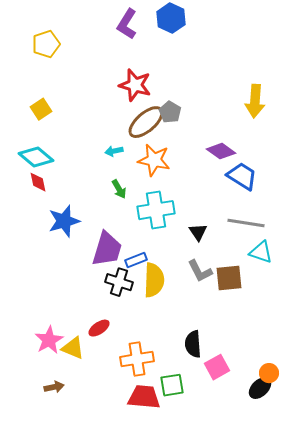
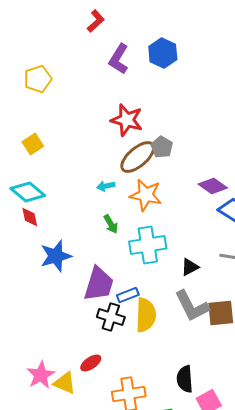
black triangle: (198, 232) -> (190, 267), turned 36
gray L-shape: (200, 271) -> (192, 306), size x1.4

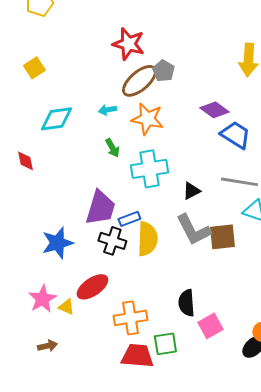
cyan diamond: (28, 192) -> (56, 119), moved, turned -48
red diamond: (30, 217) -> (25, 161), moved
blue star: (56, 256) -> (57, 243), moved
red ellipse: (91, 363) -> (92, 287), size x1.5
yellow triangle: (65, 383) -> (66, 307), size x0.7

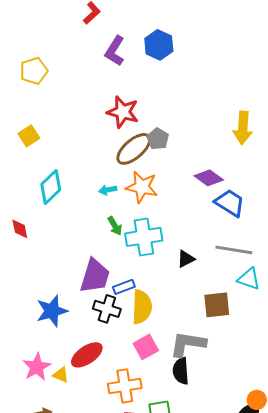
cyan arrow: (107, 110) -> (108, 190), moved
cyan diamond: (56, 119) -> (51, 187), turned -36
green arrow: (112, 148) -> (115, 226), moved
gray L-shape: (193, 230) -> (188, 344), moved, turned 126
pink square: (210, 326) -> (146, 347), moved

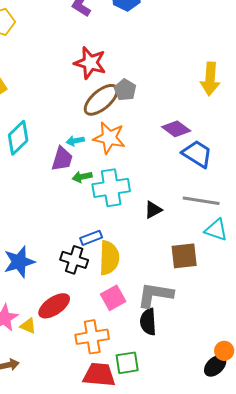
green arrow: (115, 226) -> (82, 177), turned 108
purple trapezoid: (95, 276) -> (62, 159), moved, size x0.7

